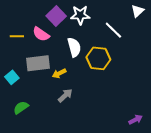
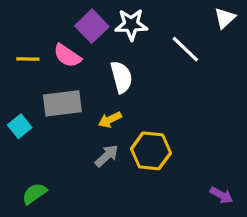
yellow hexagon: (98, 58) -> (151, 151), moved
yellow arrow: (59, 73) -> (110, 120), moved
green semicircle: (21, 108) -> (34, 194), moved
purple arrow: (136, 120) -> (221, 195), turned 56

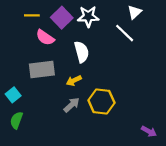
white triangle: (225, 18) -> (135, 12), moved
yellow line: (28, 59) -> (32, 15), moved
cyan square: (20, 126) -> (13, 95), moved
green semicircle: (34, 194) -> (16, 120), moved, turned -35

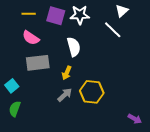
purple square: (62, 18) -> (56, 16), turned -30
pink semicircle: (45, 37) -> (31, 38), moved
yellow arrow: (74, 81) -> (67, 73), turned -40

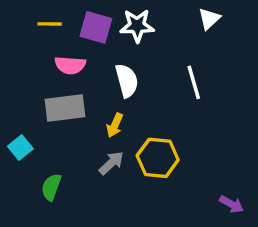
white line: (113, 30) -> (194, 82), moved, turned 30
pink semicircle: (31, 38) -> (70, 65), moved, turned -30
green semicircle: (15, 109) -> (51, 187), moved

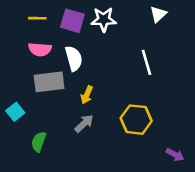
pink semicircle: (70, 65) -> (40, 49), moved
white semicircle: (127, 81) -> (74, 58), moved
yellow hexagon: (158, 158) -> (136, 120), moved

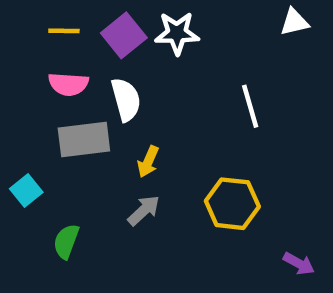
white triangle: (158, 14) -> (294, 22), moved, turned 30
purple square: (72, 21) -> (124, 35), turned 35

